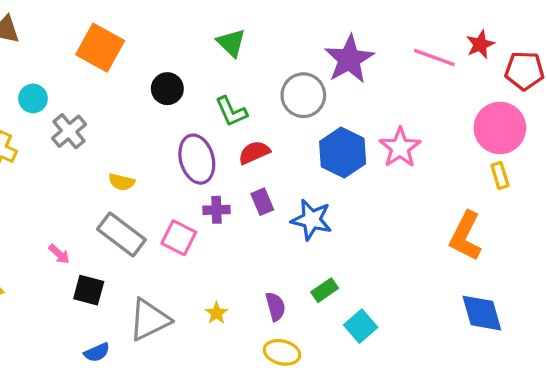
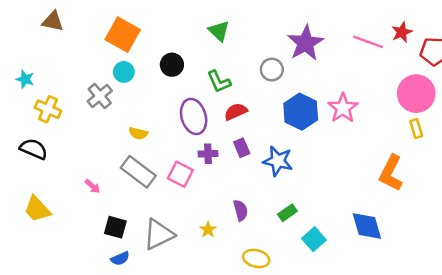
gray circle: (303, 95) -> (272, 70), size x0.7
cyan circle: (33, 98) -> (124, 72), moved
black square: (89, 290) -> (115, 227), moved
purple semicircle: (275, 307) -> (241, 210), moved
blue diamond: (482, 313) -> (367, 226), moved

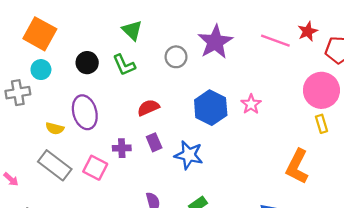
gray circle: (272, 70) -> (176, 57), moved
green L-shape: (219, 82) -> (124, 65), moved
gray cross: (100, 96) -> (18, 93), turned 30
pink star: (343, 108) -> (251, 104), size x0.7
purple ellipse: (194, 116) -> (85, 112), moved

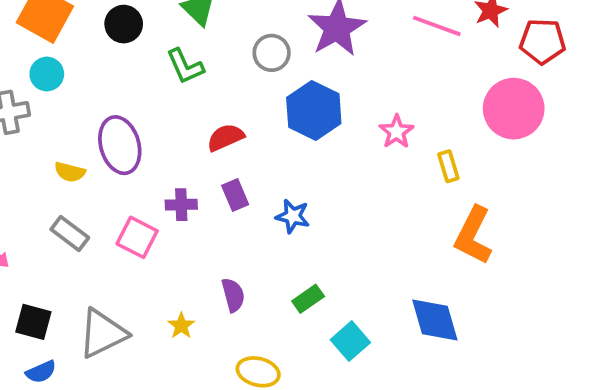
black circle: (87, 63) -> (124, 24), moved
blue hexagon: (211, 108) -> (314, 111), moved
yellow rectangle: (321, 124) -> (448, 166), moved
blue star: (189, 155) -> (293, 216), size x0.7
gray rectangle: (55, 165) -> (70, 233), size x0.7

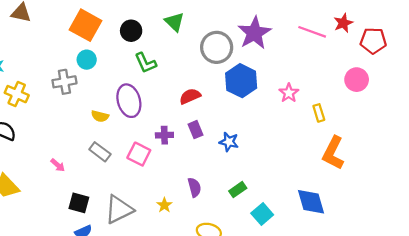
gray circle: (272, 53) -> (217, 47), size x1.5
green L-shape: (185, 66) -> (146, 63), moved
pink circle: (514, 109) -> (357, 80), size x0.7

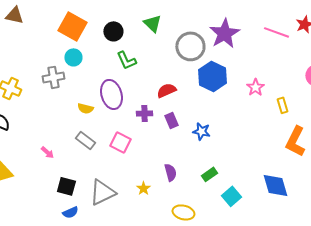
purple cross: (164, 135) -> (144, 113), moved

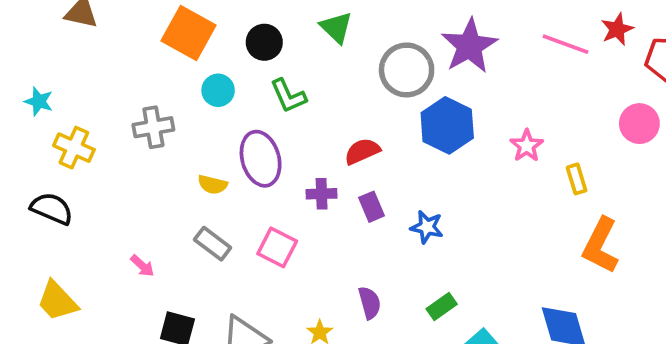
cyan circle: (73, 57) -> (218, 90), moved

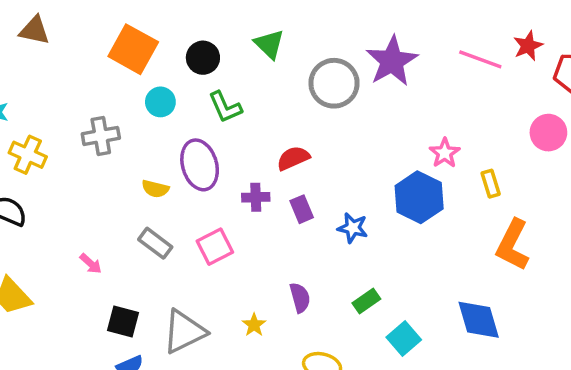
blue hexagon: (447, 125) -> (419, 197), moved
pink square: (277, 247) -> (215, 247), turned 36

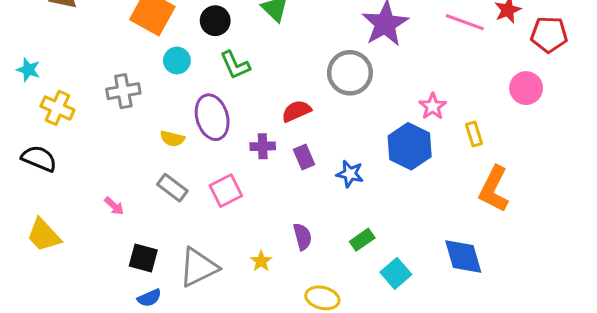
gray circle: (334, 83) -> (350, 73), moved

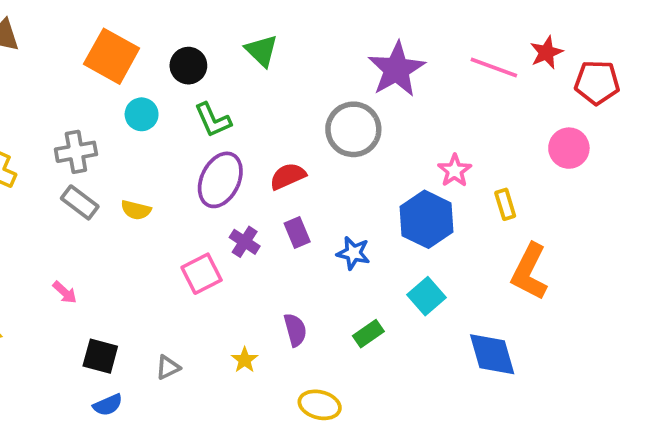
purple ellipse: (212, 117) -> (220, 180), moved, turned 42
purple cross: (263, 146) -> (245, 242), moved, turned 35
gray rectangle: (172, 188) -> (80, 202), moved
gray triangle: (198, 267) -> (168, 367), size x0.5
cyan square: (396, 273) -> (426, 296), moved

